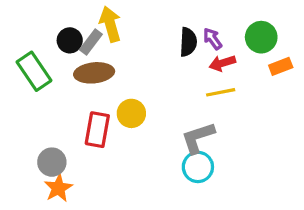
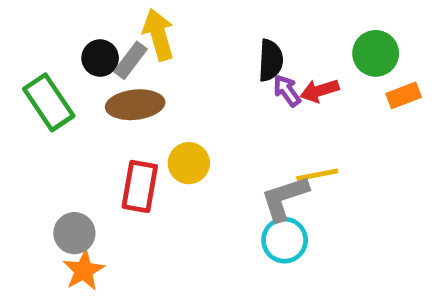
purple arrow: (213, 39) -> (287, 91), moved
yellow line: (221, 92) -> (317, 175), moved

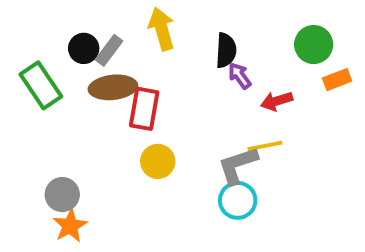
yellow arrow: (158, 35) -> (162, 29), moved
red arrow: (320, 91) -> (277, 101), moved
yellow circle: (189, 163) -> (158, 161), moved
red rectangle: (140, 186) -> (144, 109), moved

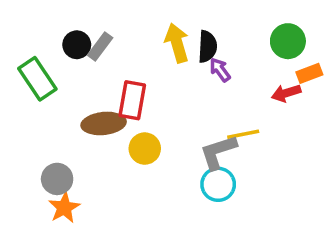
yellow arrow: (162, 29) -> (177, 43), moved
brown ellipse: (113, 87) -> (104, 123), moved
red arrow: (277, 101) -> (286, 93), moved

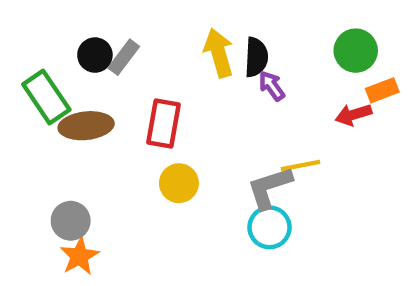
brown ellipse: (104, 123) -> (86, 126), moved

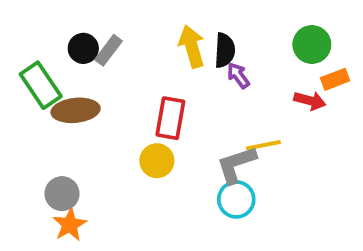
red arrow: (353, 115) -> (310, 101), turned -148
red rectangle: (163, 124) -> (170, 118), moved

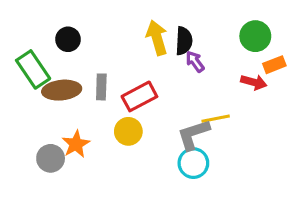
gray rectangle: (108, 50) -> (101, 87), moved, turned -35
red rectangle: (170, 118) -> (139, 96), turned 52
orange star: (70, 225) -> (76, 144), moved

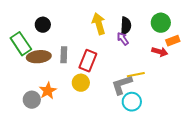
black semicircle: (184, 41) -> (126, 26), moved
red rectangle: (139, 96) -> (88, 61), turned -40
cyan circle: (193, 163) -> (132, 102), moved

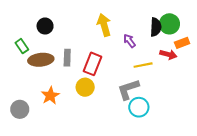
black semicircle: (126, 26) -> (156, 27), moved
green rectangle: (21, 44) -> (22, 46), size x0.6
yellow line: (136, 75) -> (143, 65), moved
gray circle: (32, 100) -> (20, 109), moved

